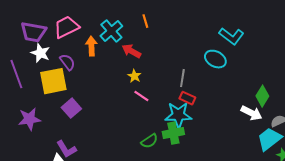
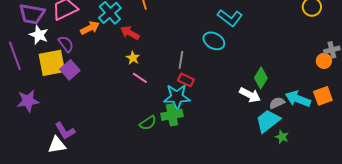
orange arrow: (91, 46) -> (90, 28), turned 66
purple square: (71, 108) -> (70, 70), moved

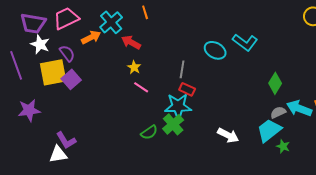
cyan L-shape: (230, 18) -> (245, 42), moved
green diamond: (261, 78) -> (275, 83), moved
white arrow: (250, 95) -> (228, 135), moved
green cross: (172, 115) -> (173, 124), turned -30

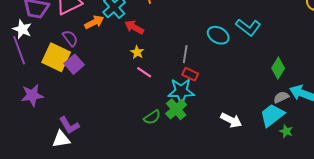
white star: (40, 44) -> (22, 29), moved
yellow square: (53, 72) -> (56, 57), turned 36

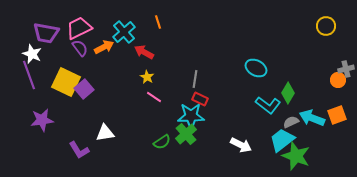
cyan L-shape: (248, 27) -> (268, 105), moved
cyan ellipse: (218, 35) -> (256, 68), moved
purple semicircle: (70, 38) -> (80, 48), moved
green star: (286, 131) -> (296, 156), size x2.0
white triangle: (61, 139) -> (105, 133), moved

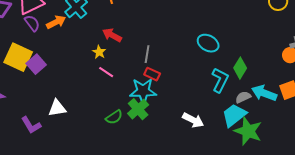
red arrow: (144, 52) -> (112, 35), moved
cyan L-shape: (268, 105) -> (220, 80), turned -100

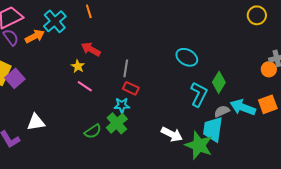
cyan star: (143, 91) -> (122, 105), size x0.6
cyan trapezoid: (234, 115) -> (213, 129), turned -44
green star: (248, 131) -> (199, 145), moved

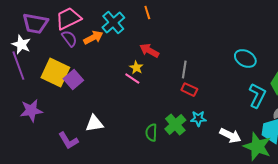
pink line: (85, 86) -> (132, 79), moved
cyan star: (122, 105) -> (198, 119), moved
green semicircle: (93, 131) -> (151, 133), turned 126

